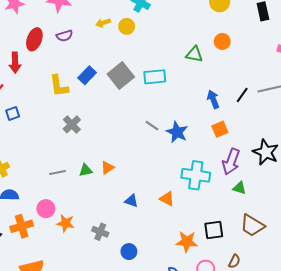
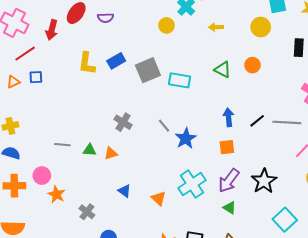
yellow arrow: (103, 23) -> (216, 27), moved
gray cross: (72, 124) -> (123, 122), moved, turned -30
cyan cross: (196, 175) -> (192, 184), turned 32

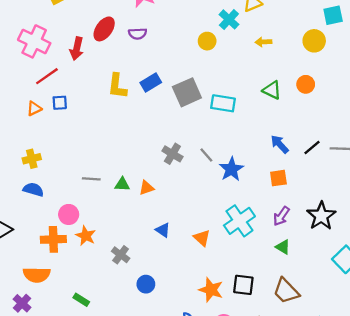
blue arrow: (229, 117) -> (280, 144), turned -36
gray cross: (123, 122) -> (172, 154), moved
purple arrow: (229, 181) -> (281, 216), size x0.7
orange cross: (14, 186) -> (53, 239), moved

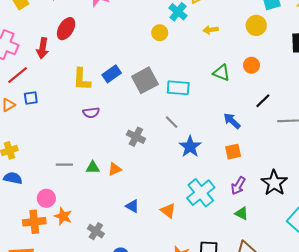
purple semicircle: (138, 34) -> (91, 113), moved
black line: (312, 148) -> (263, 101), moved
gray line: (206, 155) -> (172, 122), moved

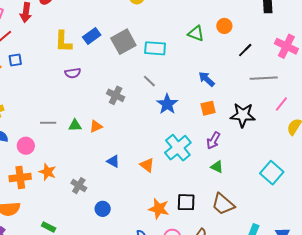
black line: (263, 101) -> (245, 50), moved
black star: (274, 183) -> (243, 115), moved, turned -30
pink circle: (46, 198) -> (26, 146), moved

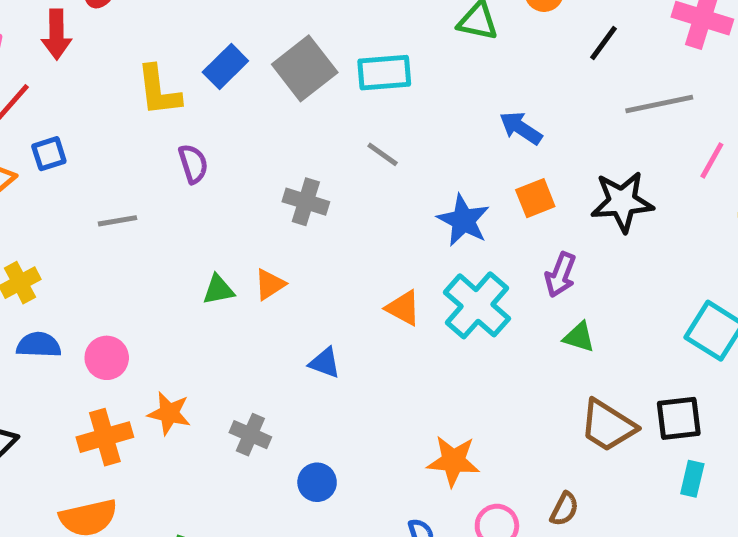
purple semicircle: (73, 73) -> (193, 164), turned -91
blue star: (167, 104) -> (463, 220), moved
gray line: (48, 123) -> (118, 221), moved
orange triangle: (147, 165) -> (403, 308), moved
black square: (186, 202) -> (679, 418), moved

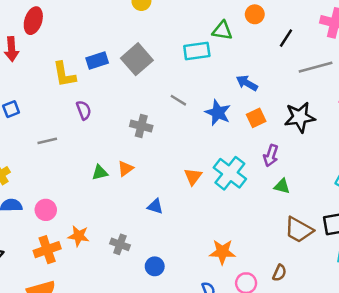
blue rectangle: (225, 67) -> (97, 61), turned 30
cyan rectangle: (384, 73) -> (197, 51), moved
blue star: (463, 220) -> (218, 113), moved
orange triangle: (403, 308) -> (193, 177), turned 42

